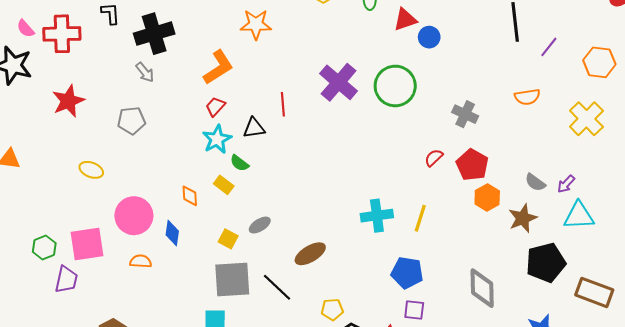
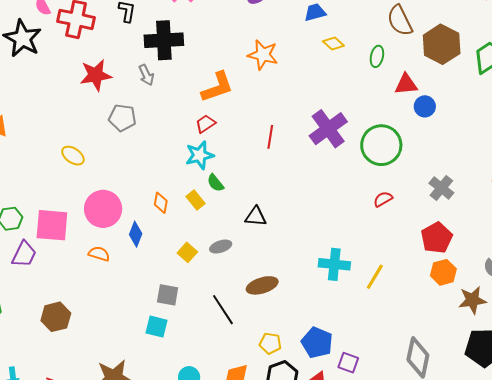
red star: (68, 101) -> (96, 75), moved
black triangle: (254, 128) -> (256, 217), moved
red semicircle: (434, 158) -> (383, 199), moved
blue pentagon: (407, 273) -> (317, 343), moved
gray square: (232, 280) -> (168, 295), moved, size x0.6

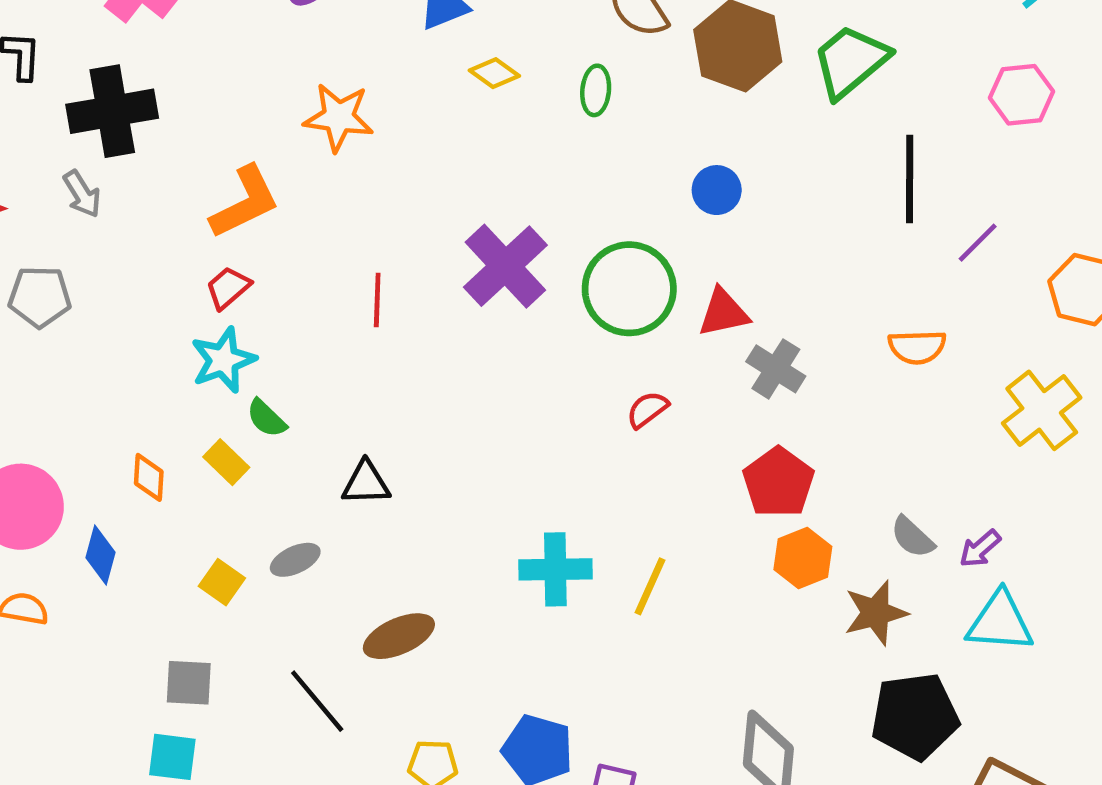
red triangle: (406, 84) -> (723, 313), moved

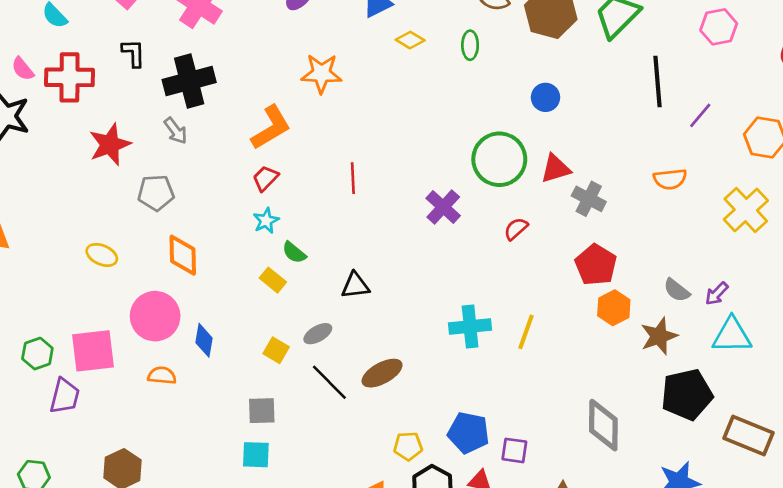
purple cross: (505, 266) -> (443, 207), moved, size x0.7
cyan star: (223, 360) -> (266, 221), size x0.7
orange diamond: (149, 477) -> (183, 255), moved, size x1.5
black line: (317, 701) -> (329, 382), moved

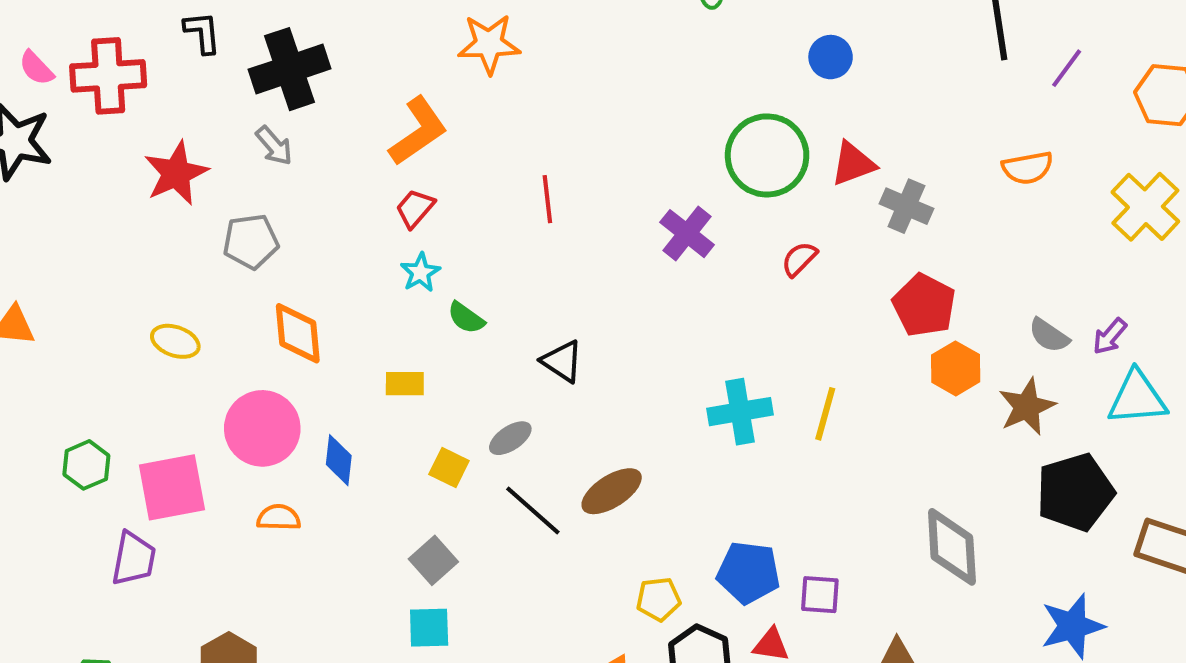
yellow rectangle: (273, 280) -> (405, 384), moved, turned -35
black triangle: (355, 285) -> (562, 361), turned 44
green hexagon: (37, 354) -> (86, 465), moved
gray square: (262, 411) -> (433, 560), turned -36

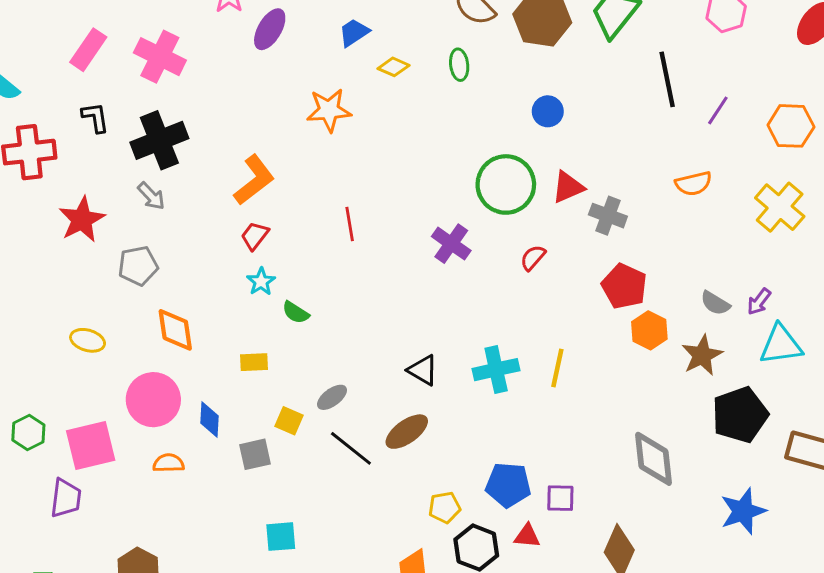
orange star: (489, 44) -> (329, 110), moved
black triangle: (562, 361) -> (423, 370), moved
gray square: (433, 560) -> (255, 454), moved, turned 32

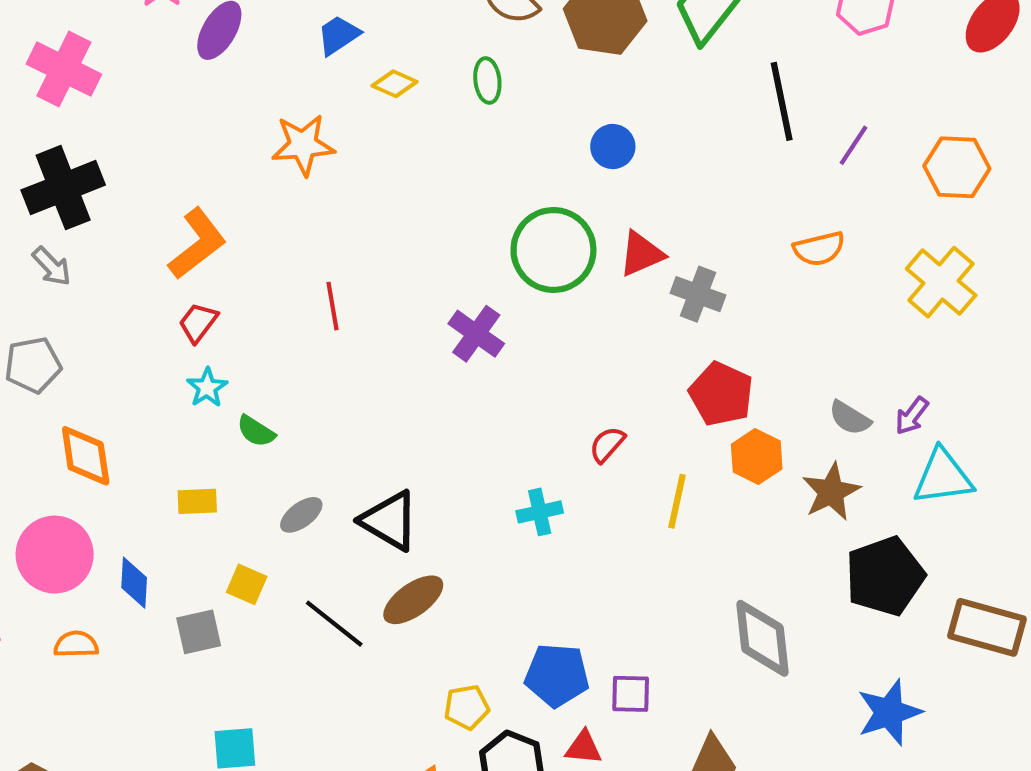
red semicircle: (533, 258) -> (607, 444), moved
yellow line: (557, 368) -> (677, 501), moved
black triangle: (423, 370) -> (390, 521), moved, size x1.4
cyan cross: (496, 370) -> (540, 512), size x0.7
gray ellipse: (332, 397) -> (301, 515), moved

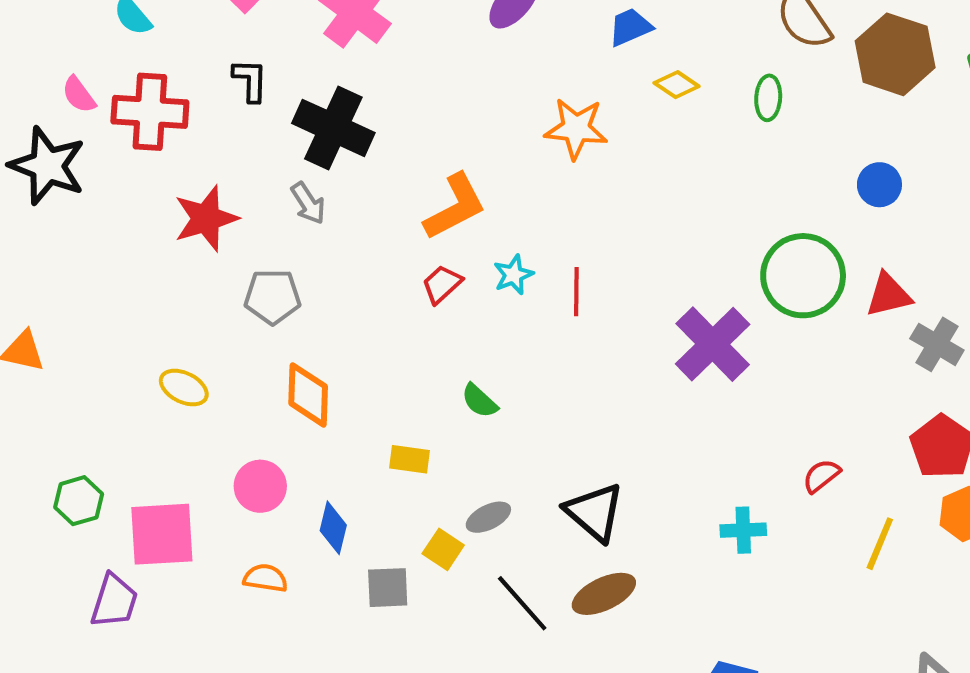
black cross: (63, 188) -> (333, 128), turned 36
purple cross: (476, 334) -> (713, 344), size x1.4
cyan star: (207, 388) -> (513, 275), moved
gray ellipse: (301, 515) -> (488, 517), moved
pink circle: (55, 555) -> (260, 486), size x0.7

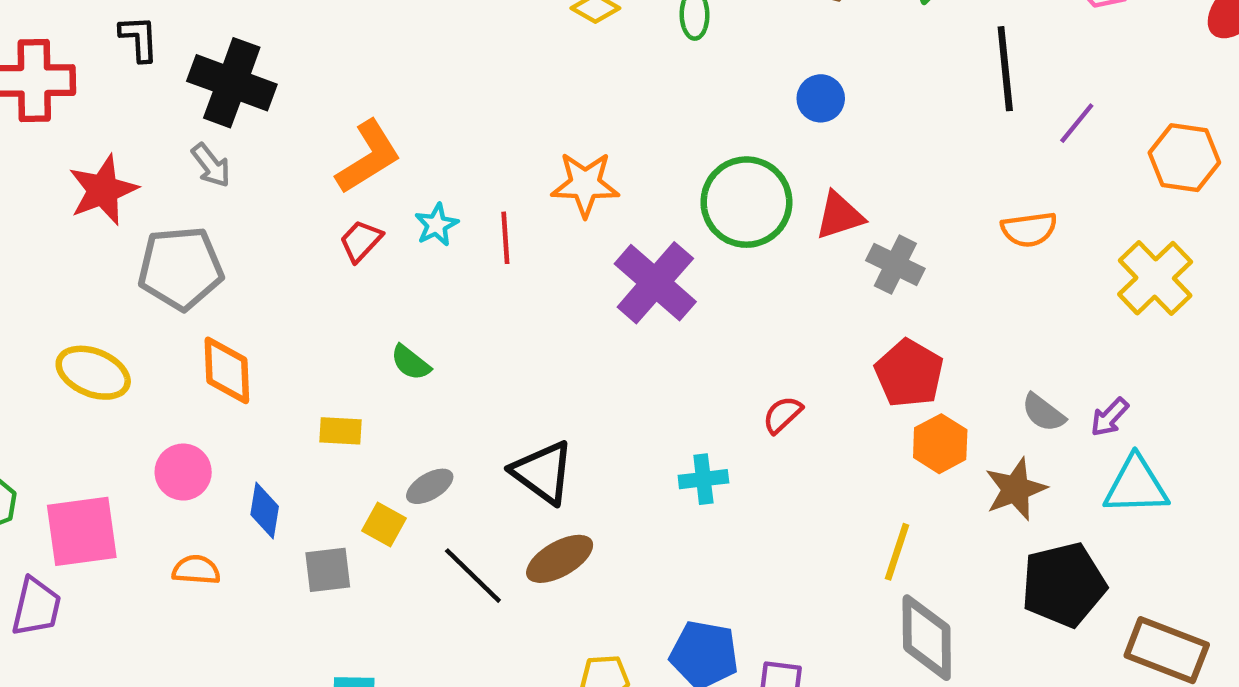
orange star: (576, 128) -> (585, 184), moved
gray pentagon: (272, 297) -> (181, 268), size x1.4
yellow ellipse: (184, 388) -> (93, 373), size x1.4
yellow line: (880, 544) -> (897, 552), moved

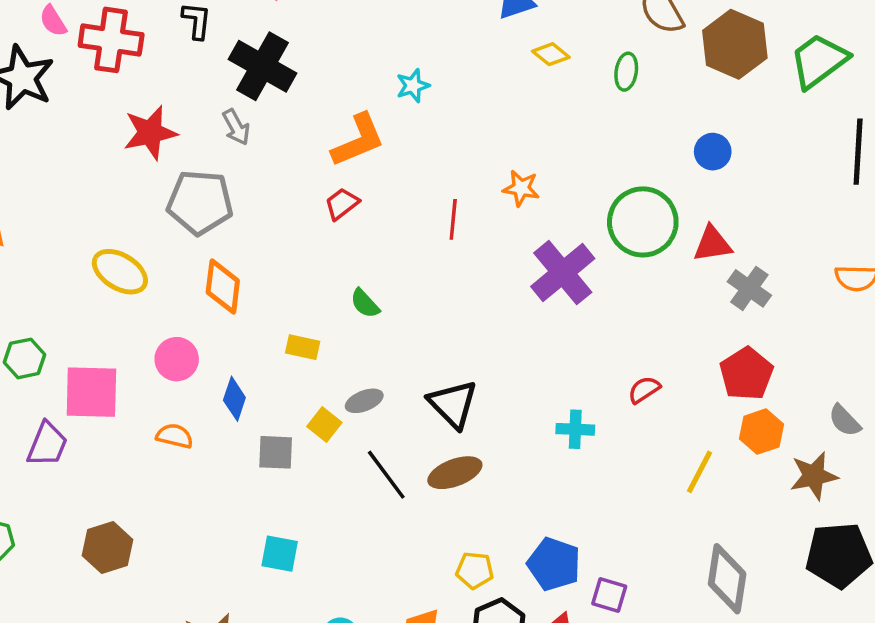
orange star: (585, 184) -> (521, 188), size x0.7
cyan star: (436, 225) -> (413, 86), moved
yellow line: (897, 552) -> (700, 472), moved

